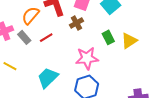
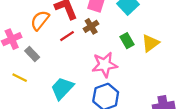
gray rectangle: (24, 37) -> (32, 54), moved
red line: (46, 38) -> (67, 36), moved

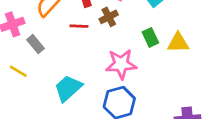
red line: (67, 36) -> (79, 26), turned 32
yellow triangle: (150, 43) -> (178, 43), turned 30

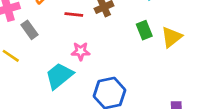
yellow triangle: (178, 43) -> (172, 37), turned -40
pink star: (121, 64) -> (81, 51), moved, size x0.6

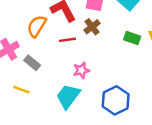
green rectangle: (144, 30) -> (132, 38), turned -35

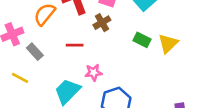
red line: (67, 40) -> (75, 45), moved
pink star: (81, 70) -> (94, 72), moved

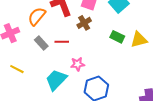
yellow triangle: (168, 43) -> (139, 40), turned 30
gray rectangle: (35, 52) -> (41, 43), moved

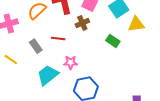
yellow triangle: (139, 40) -> (136, 24), moved
gray rectangle: (41, 43) -> (36, 46), moved

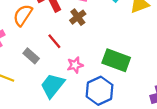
red line: (58, 39) -> (54, 41), turned 56
green rectangle: (113, 41) -> (116, 60), moved, size x1.6

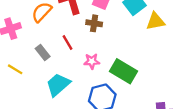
brown cross: (78, 17) -> (94, 23), turned 35
pink star: (75, 65) -> (92, 61), moved

